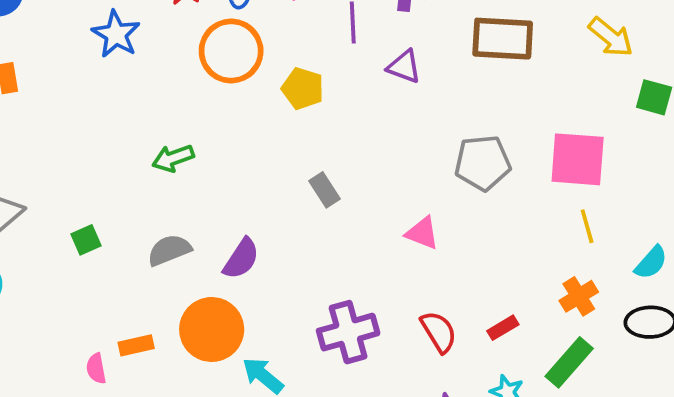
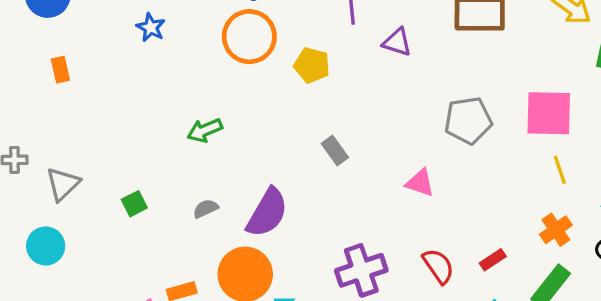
blue star: (116, 34) -> (151, 27), size x0.7
gray semicircle: (169, 250) -> (206, 209), size x0.7
purple semicircle: (241, 259) -> (267, 213), size x1.4

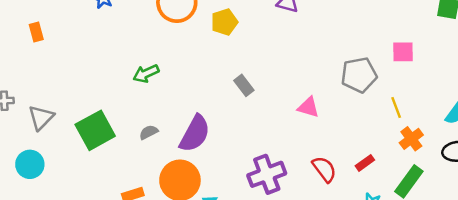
yellow pentagon: (312, 65) -> (224, 22), turned -30
pink square: (549, 113) -> (403, 52), size x0.6
gray pentagon: (468, 120) -> (359, 75), moved
yellow line: (560, 170) -> (396, 107), moved
green square: (134, 204) -> (95, 130), size x2.0

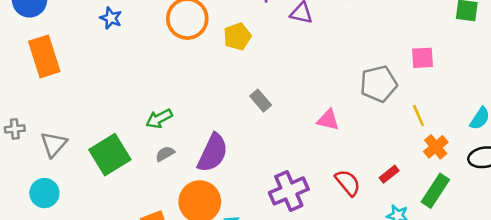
orange rectangle: (36, 32) -> (44, 56), size x2.0
green arrow: (146, 74) -> (159, 119), moved

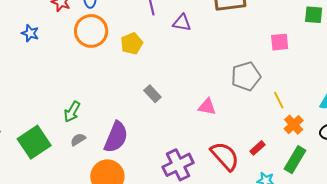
pink square: (423, 58) -> (280, 42), moved
green arrow: (159, 119) -> (72, 112), turned -30
red semicircle: (348, 183) -> (225, 156), size x1.4

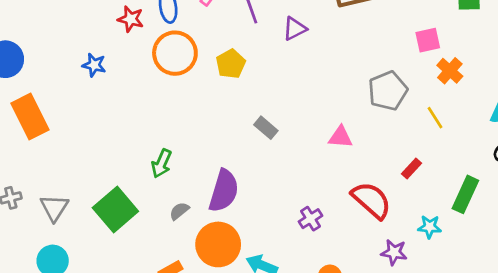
purple triangle: (182, 23) -> (295, 29), turned -30
orange cross: (294, 125) -> (450, 71), moved
gray semicircle: (78, 140) -> (179, 211), moved
red rectangle: (257, 148) -> (411, 169), moved
purple cross: (178, 165) -> (310, 219), size x0.6

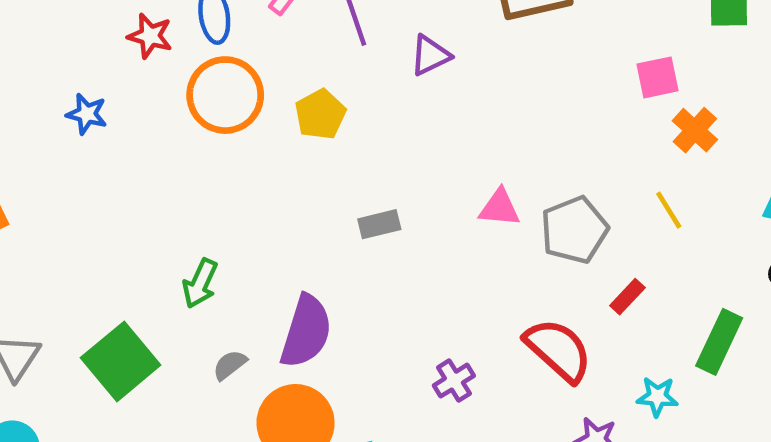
gray pentagon: (388, 91) -> (574, 230), moved
gray rectangle: (266, 128) -> (379, 224), turned -55
pink triangle: (340, 137) -> (500, 208), moved

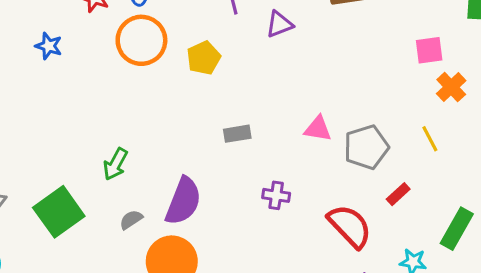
purple cross: (454, 381) -> (276, 195), moved, turned 36

